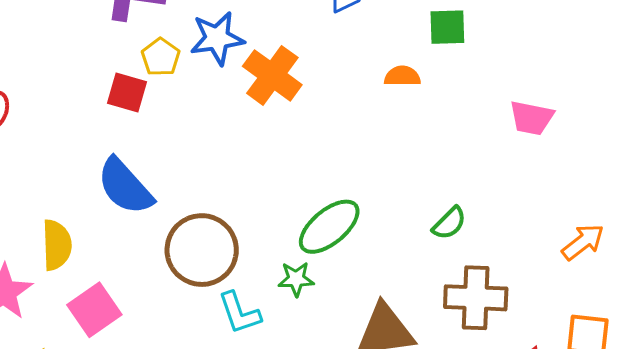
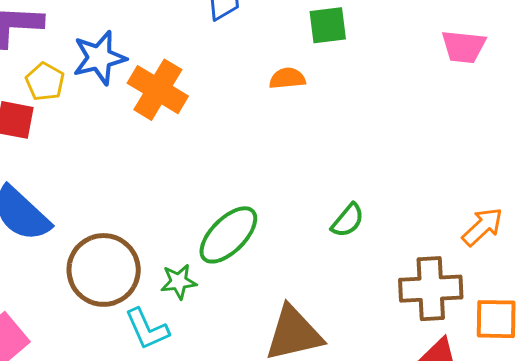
pink trapezoid: (531, 118) -> (464, 47), moved
green star: (296, 279) -> (179, 282), moved
brown cross: (476, 298) -> (431, 289), moved

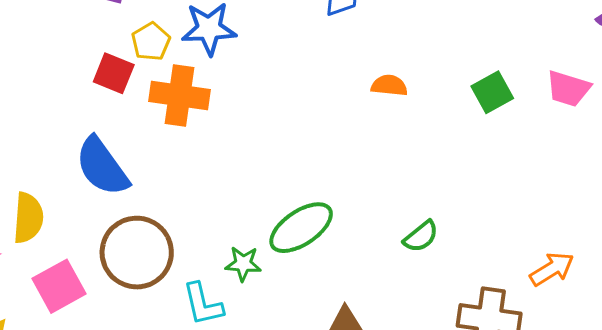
green square: (328, 25) -> (492, 92), moved, turned -33
orange cross: (158, 90) -> (179, 96), moved, turned -34
brown circle: (104, 270) -> (137, 253), moved

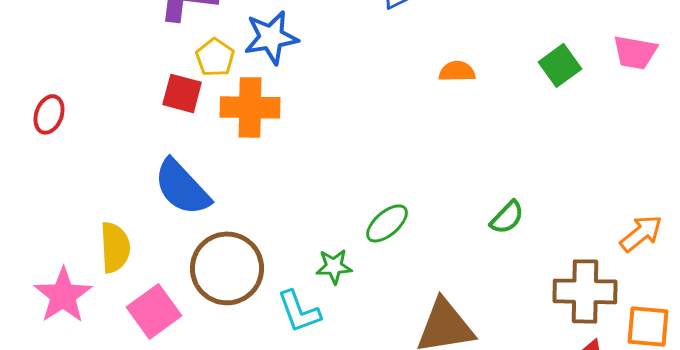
green ellipse: (301, 228) -> (387, 223), size x0.7

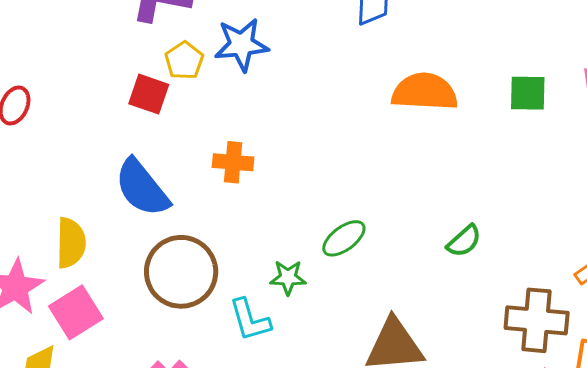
green square: (560, 65) -> (528, 93), turned 33
orange semicircle: (457, 71) -> (425, 92), size x1.8
orange cross: (250, 107) -> (233, 162), moved, size x0.7
pink square: (154, 311) -> (76, 312), moved

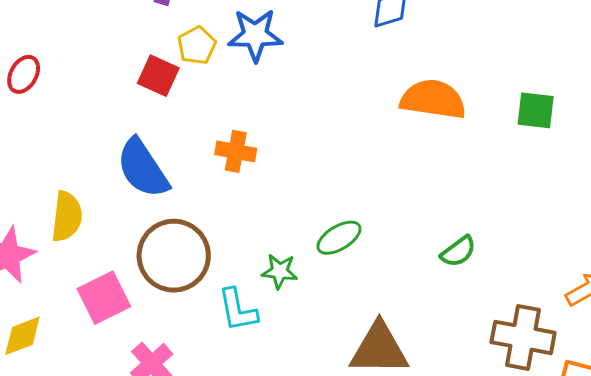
pink square: (76, 312) -> (104, 298), moved

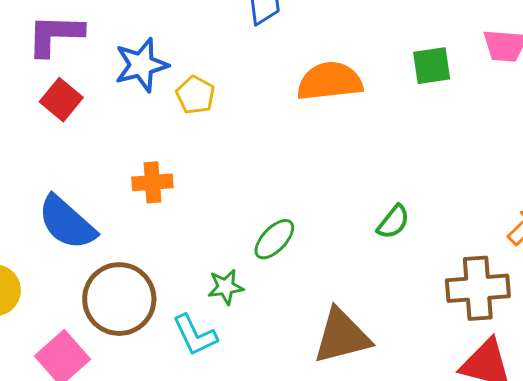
yellow pentagon: (197, 46) -> (195, 95), moved
red square: (158, 76) -> (61, 100), moved, turned 30

